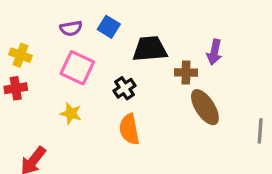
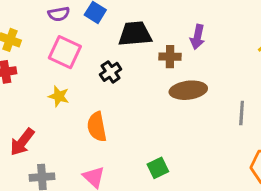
brown ellipse: (205, 107) -> (188, 90), turned -64
orange semicircle: (129, 129) -> (97, 127), moved

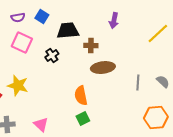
purple arrow: (197, 37) -> (114, 21), moved
yellow star: (59, 96) -> (18, 86), moved, size x1.5
orange semicircle: (97, 127) -> (81, 96), moved

